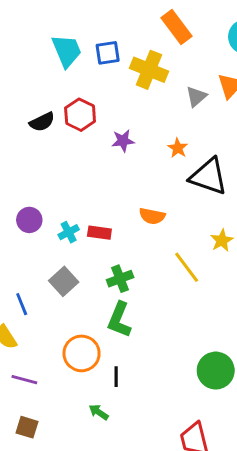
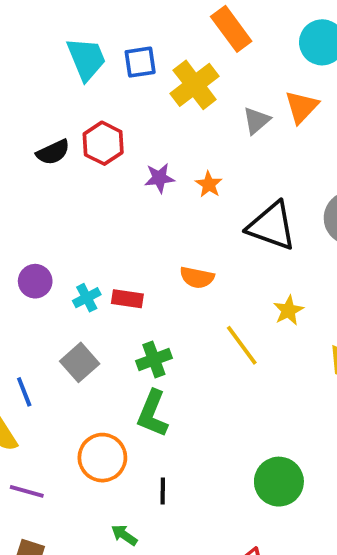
yellow cross: (149, 70) -> (195, 85), turned 30
orange star: (178, 148) -> (209, 184), moved
black line: (116, 377) -> (163, 491), moved

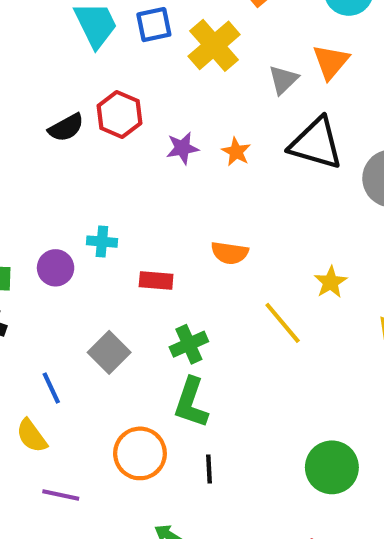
black triangle: (272, 226) -> (316, 143), moved
cyan cross: (87, 298) -> (102, 242), moved, turned 36
black line: (163, 491) -> (209, 469), moved

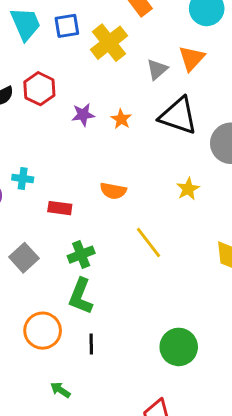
yellow star: (331, 282) -> (188, 189), moved

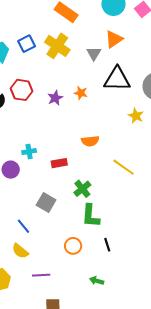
orange triangle: (192, 58) -> (114, 39), turned 30
yellow star: (188, 189) -> (136, 116), moved
orange circle: (43, 331) -> (73, 246), size x0.7

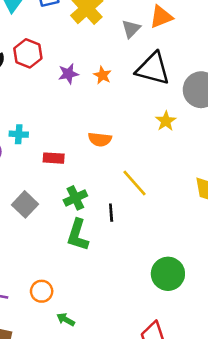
black line: (107, 245) -> (111, 213), moved
orange circle: (73, 246) -> (42, 291), moved

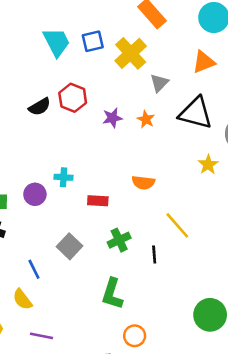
gray triangle: (131, 29) -> (159, 83), moved
green L-shape: (78, 235) -> (112, 294), moved
orange circle: (42, 291) -> (135, 336), moved

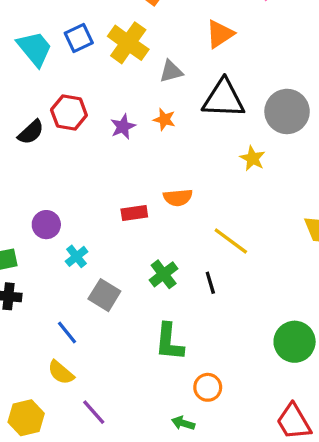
gray triangle: (159, 83) -> (171, 71), turned 42
cyan cross: (64, 177) -> (77, 256), moved, turned -30
purple circle: (35, 194) -> (46, 225), moved
red rectangle: (98, 201) -> (134, 213), moved
purple line: (41, 336) -> (94, 412), turned 50

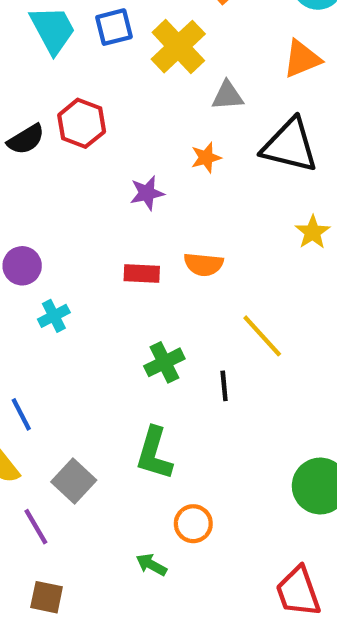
orange star: (164, 119) -> (206, 158), turned 30
purple star: (123, 127) -> (147, 193), moved
gray square: (104, 295) -> (74, 481), moved

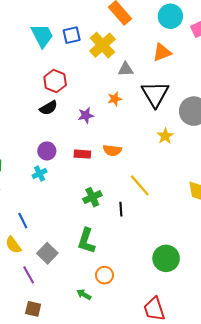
black semicircle: (26, 139) -> (48, 108), moved
black triangle: (290, 145) -> (155, 94), turned 44
purple circle: (22, 266) -> (47, 151), moved

